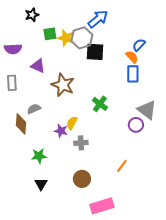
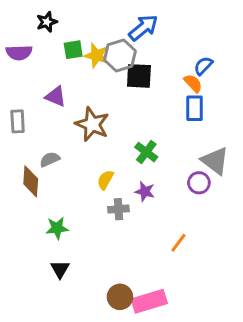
purple semicircle: (13, 49) -> (19, 53), moved
purple star: (61, 131) -> (145, 192), moved
brown circle: (82, 179) -> (120, 297), moved

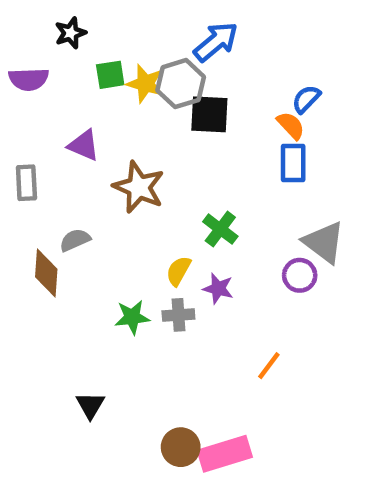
yellow semicircle: (105, 180) -> (178, 271), moved
green star: (57, 228) -> (132, 317), moved

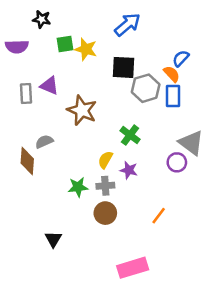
black star: (70, 33) -> (42, 19), turned 30
gray hexagon: (181, 84) -> (146, 88), moved
gray rectangle: (26, 183) -> (26, 93), moved
brown circle: (181, 447) -> (105, 213), moved

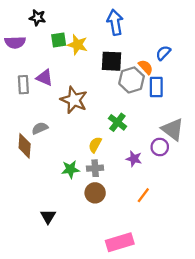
blue arrow: (127, 24) -> (115, 22), turned -60
orange semicircle: (172, 74) -> (146, 67), moved
purple star: (129, 170) -> (134, 159), moved

